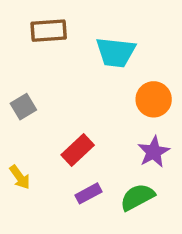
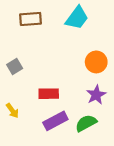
cyan trapezoid: (116, 52) -> (77, 18), moved, turned -60
red rectangle: (78, 150) -> (49, 94), turned 42
purple rectangle: (89, 193) -> (55, 121), size x1.5

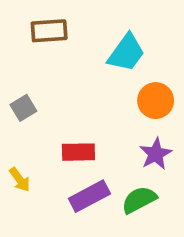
cyan trapezoid: (77, 18) -> (126, 53), moved

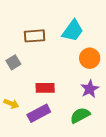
brown rectangle: (49, 31) -> (35, 36), moved
yellow arrow: (20, 180) -> (11, 104), turned -32
purple rectangle: (89, 196) -> (39, 113), moved

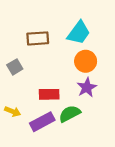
orange circle: (90, 58) -> (86, 61), moved
purple star: (90, 89) -> (87, 87), moved
green semicircle: (80, 115) -> (70, 114), moved

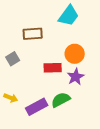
cyan trapezoid: (79, 33) -> (69, 16), moved
red rectangle: (49, 94) -> (53, 68), moved

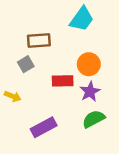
gray square: (13, 59) -> (26, 64), moved
yellow arrow: (11, 98) -> (13, 96), moved
green semicircle: (61, 100) -> (94, 119), moved

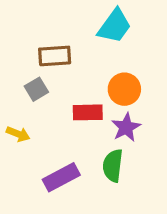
green semicircle: (94, 119) -> (113, 166), moved, turned -55

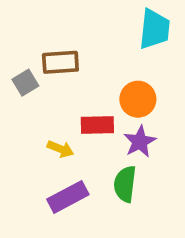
cyan trapezoid: (114, 26) -> (154, 29), moved, turned -30
gray square: (36, 89) -> (25, 83), moved
yellow arrow: (18, 134) -> (60, 149), moved

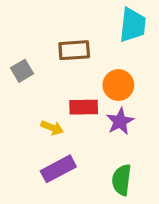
brown rectangle: (60, 62) -> (74, 50), moved
green semicircle: (125, 184) -> (122, 180), moved

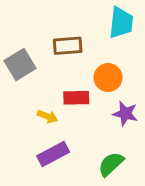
gray square: (22, 71) -> (20, 65), size x1.5
purple star: (120, 121) -> (125, 114), moved, turned -30
green semicircle: (122, 180) -> (111, 164), turned 40

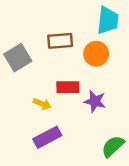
orange circle: (108, 77) -> (96, 54), moved
purple star: (125, 114) -> (95, 101), moved
green semicircle: (111, 164) -> (113, 146), moved

